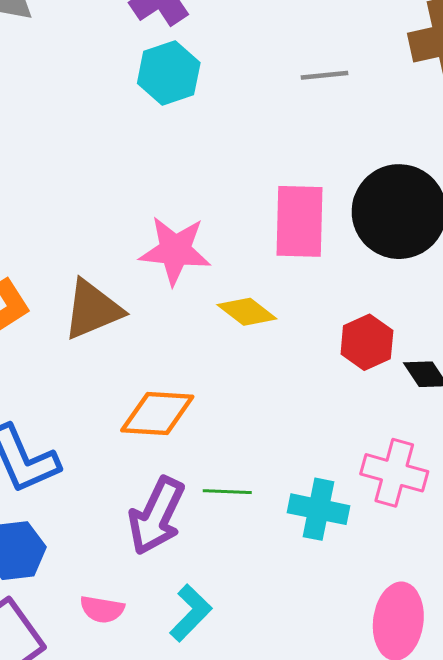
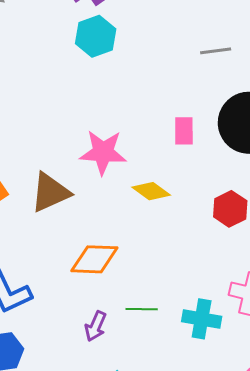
gray line: (325, 75) -> (216, 51), moved
pink rectangle: (300, 221) -> (184, 131), size x0.6
purple arrow: (156, 516) -> (96, 326), size x0.6

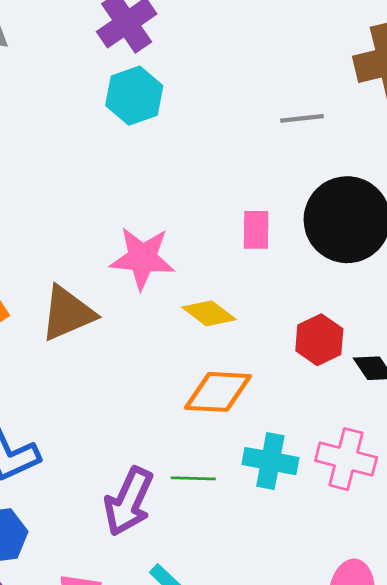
orange diamond: (94, 259) -> (218, 392), moved
cyan cross: (202, 319) -> (270, 461), moved
purple arrow: (96, 326) -> (129, 502), size x1.6

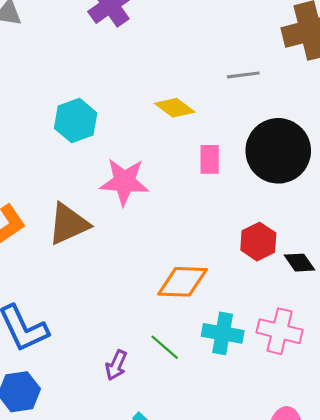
cyan hexagon: (134, 96) -> (76, 121), moved
yellow diamond: (209, 313) -> (175, 108), moved
green line: (193, 478) -> (165, 347), turned 40
purple arrow: (129, 502) -> (116, 365), size x0.6

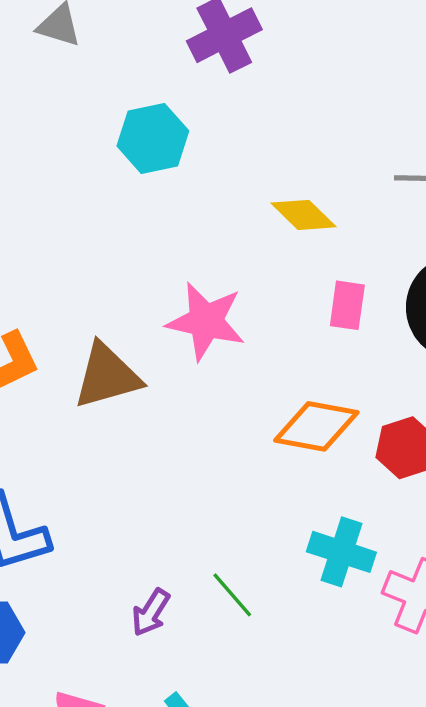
cyan hexagon: (76, 121) -> (153, 138), moved
orange diamond: (182, 282) -> (316, 426), moved
cyan cross: (223, 333) -> (341, 552), moved

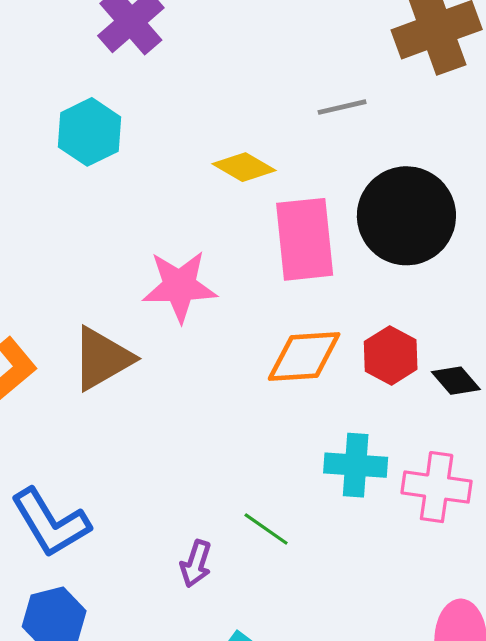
pink rectangle: (347, 305) -> (305, 239), size x1.8

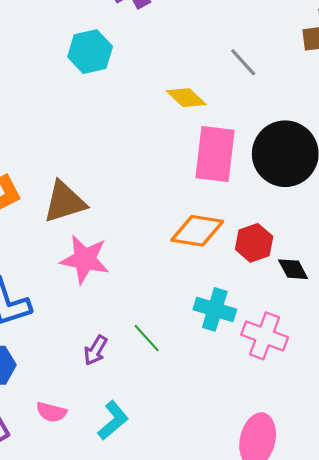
gray line: (342, 107) -> (243, 62), moved, turned 48
pink star: (180, 286) -> (85, 259), moved

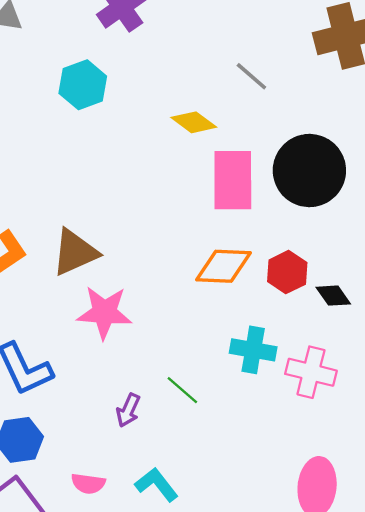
cyan L-shape: (113, 420) -> (157, 485), turned -81

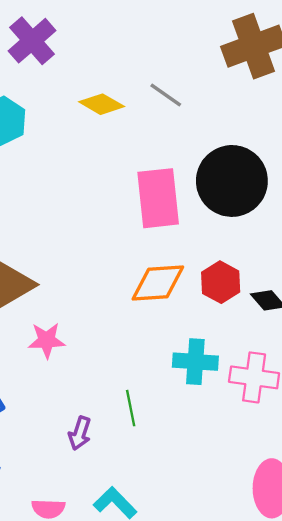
yellow diamond: (194, 122) -> (102, 104), moved
pink star: (104, 312) -> (47, 340), size x0.7
green line: (182, 390) -> (131, 408), turned 44

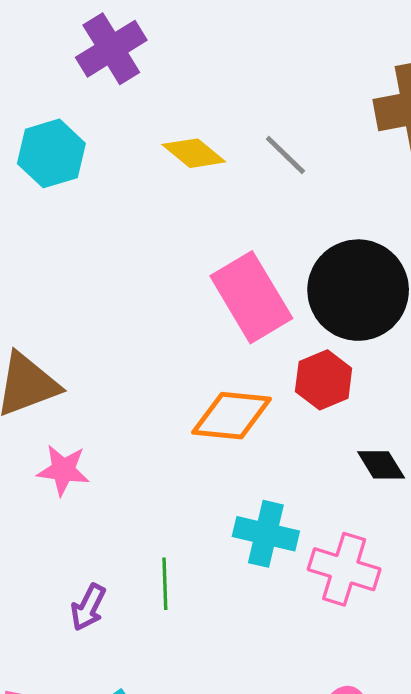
pink rectangle: (158, 198) -> (251, 297), turned -34
red hexagon: (221, 282) -> (324, 380), moved

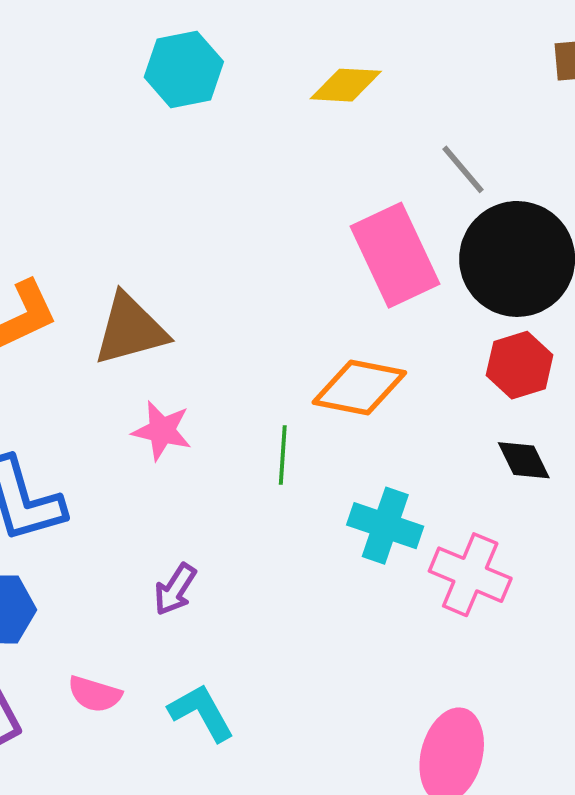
yellow diamond: (194, 153) -> (346, 85), turned -42
gray line: (285, 155) -> (463, 169), moved
red hexagon: (324, 380) -> (520, 365), moved
green line: (165, 584) -> (283, 455), moved

